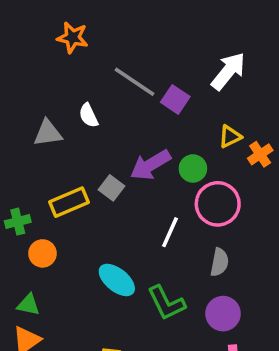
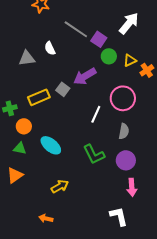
green circle: (193, 168) -> (109, 56), moved
cyan ellipse: (117, 280) -> (51, 145), moved
green triangle: (28, 305) -> (20, 148), moved

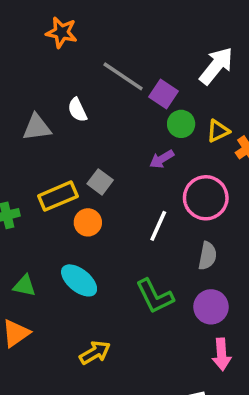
purple arrow: (85, 76) -> (162, 159), moved, size x0.6
orange circle: (24, 126) -> (88, 222), moved

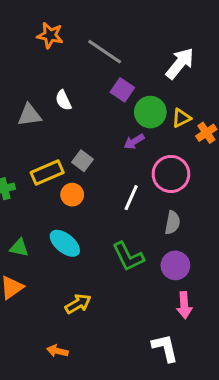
gray line: (123, 76) -> (105, 52), moved
purple square: (163, 94) -> (122, 90), moved
green circle: (181, 124) -> (150, 112), size x1.4

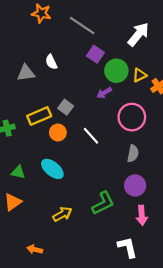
white line: (131, 198) -> (91, 136), moved, turned -66
green L-shape: (128, 257) -> (103, 203), moved, turned -90
orange arrow: (57, 351) -> (35, 249), moved

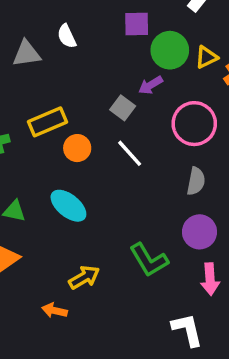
purple square: (95, 54) -> (137, 24), turned -35
gray square: (66, 107) -> (123, 108), moved
green L-shape: (103, 203) -> (149, 260), turned 85
orange arrow: (35, 249) -> (54, 311), moved

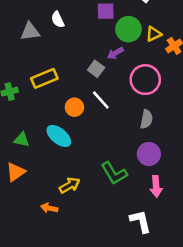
orange circle: (77, 148) -> (74, 107), moved

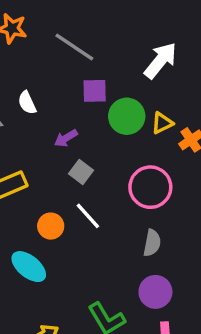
purple arrow: (115, 53) -> (66, 138), moved

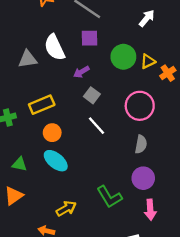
white arrow: (160, 60) -> (147, 18), size x0.7
purple square: (95, 91) -> (90, 38), moved
white semicircle: (27, 103) -> (55, 47), size x1.6
orange circle: (51, 226) -> (52, 133), moved

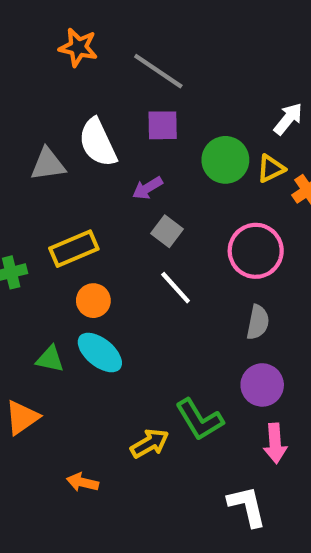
white arrow: (147, 18) -> (288, 119), moved
green triangle: (19, 164) -> (50, 359), moved
yellow arrow: (66, 209) -> (150, 443), moved

